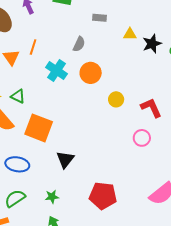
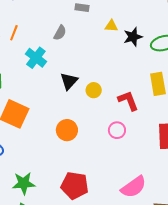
orange circle: (91, 73) -> (67, 130), moved
black triangle: (65, 159) -> (69, 81), moved
green star: (52, 197) -> (24, 183), size x1.6

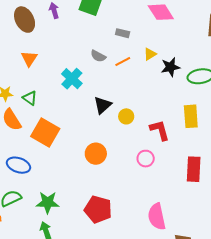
yellow triangle: (111, 26) -> (150, 54), turned -40
orange line: (14, 33) -> (123, 61), moved, turned 35
gray semicircle: (60, 33) -> (98, 56), turned 84
pink semicircle: (134, 187) -> (157, 217), turned 108

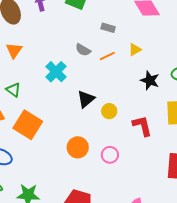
black star: (170, 67) -> (150, 80), moved, turned 30
pink circle: (146, 159) -> (110, 155), moved

